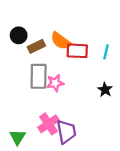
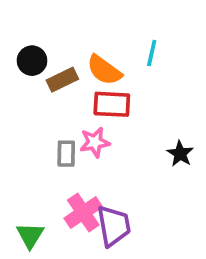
red rectangle: (77, 51) -> (112, 104), moved
cyan line: (106, 52) -> (152, 53), moved
gray rectangle: (39, 76) -> (66, 154), moved, size x0.6

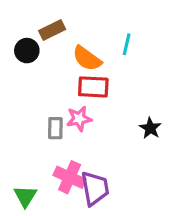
brown rectangle: (62, 80) -> (52, 30), moved
pink cross: (83, 213) -> (70, 177), turned -32

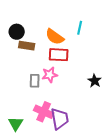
brown rectangle: (52, 30) -> (27, 46), moved, turned 35

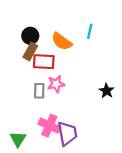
black circle: (17, 32) -> (30, 36), moved
brown rectangle: (27, 46) -> (30, 52), turned -70
red rectangle: (59, 55) -> (44, 62), moved

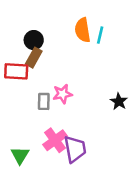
orange semicircle: (62, 41) -> (83, 30), moved, turned 45
red rectangle: (44, 62) -> (16, 71), moved
pink cross: (49, 126) -> (55, 140), turned 30

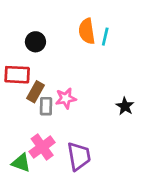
brown rectangle: (34, 58) -> (35, 92), moved
pink cross: (55, 140) -> (42, 147), moved
green triangle: (20, 155) -> (21, 163), turned -42

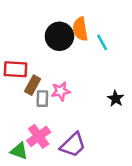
cyan line: (105, 37) -> (102, 42), moved, turned -42
black circle: (35, 42) -> (59, 36), moved, size x1.5
purple trapezoid: (79, 156) -> (73, 145), turned 56

